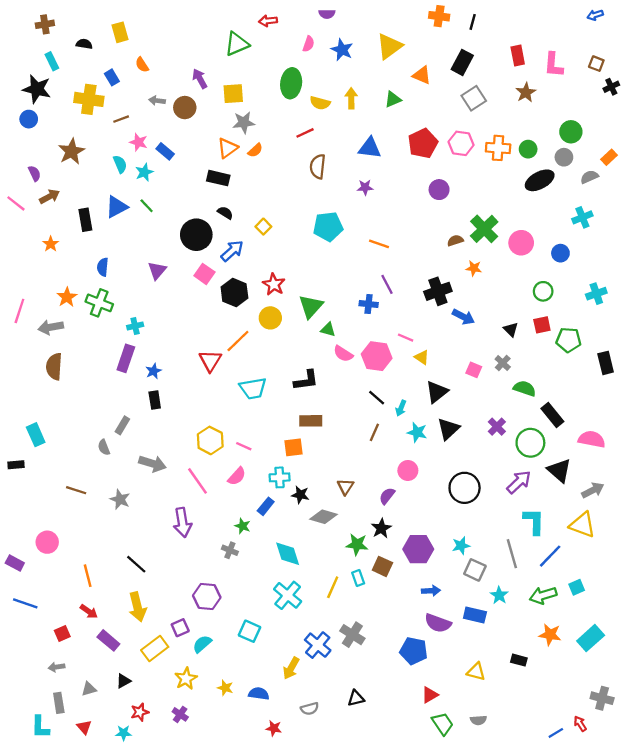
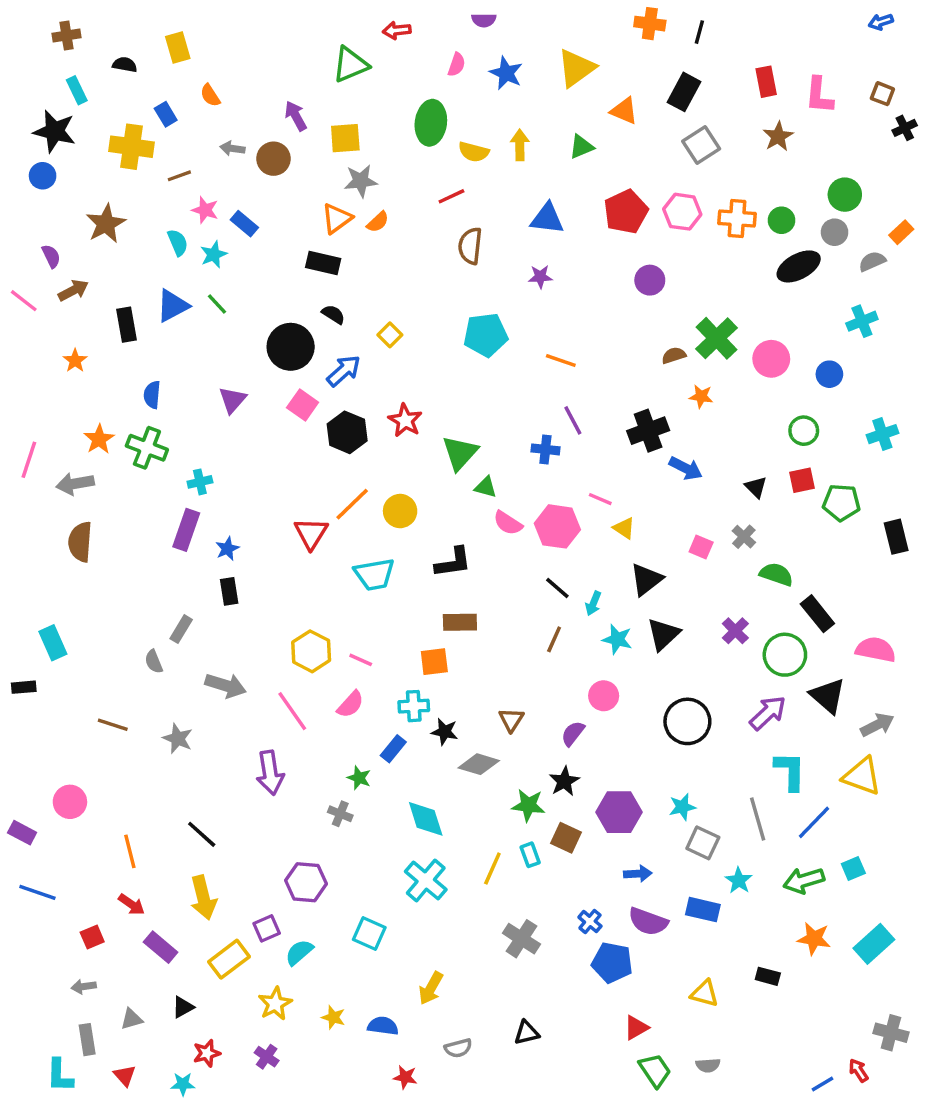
yellow circle: (270, 318) -> (400, 511), moved
blue cross: (318, 645) -> (590, 922), moved, size x0.6

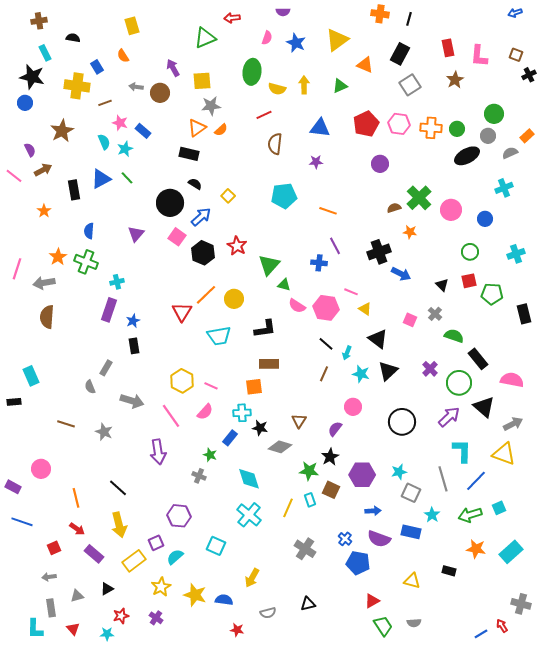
yellow rectangle: (178, 47) -> (132, 26), moved
black triangle: (646, 579) -> (378, 339), turned -45
yellow star: (333, 1017) -> (195, 595), size x1.6

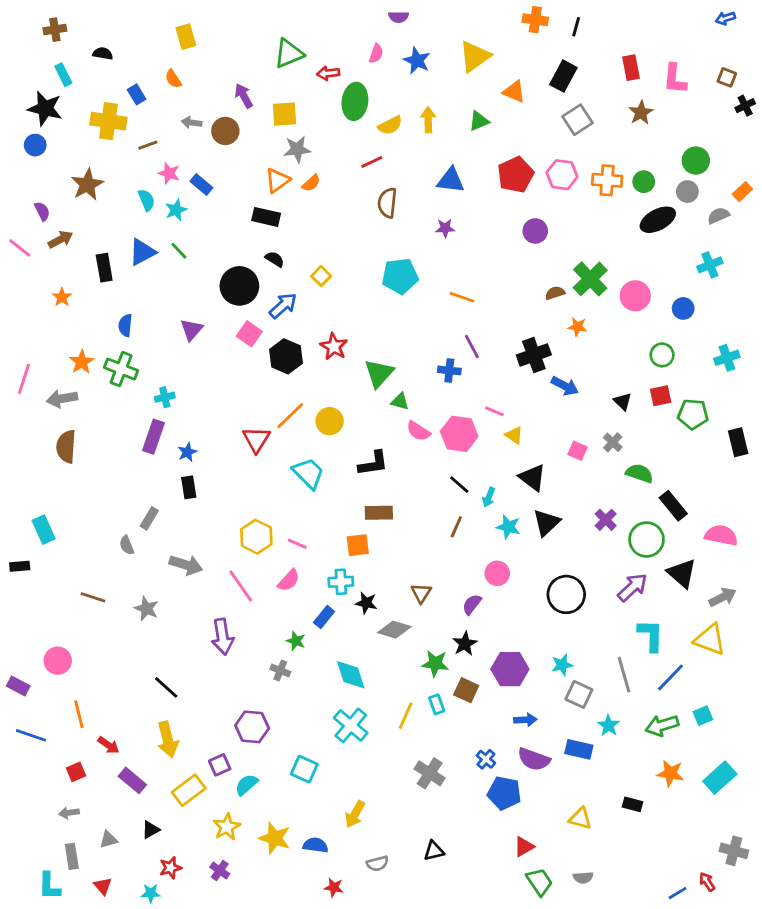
red arrow: (232, 18) -> (328, 73), moved
yellow semicircle: (277, 89) -> (390, 125), turned -42
cyan trapezoid: (219, 336) -> (308, 473), turned -125
orange line: (76, 498) -> (79, 714), moved

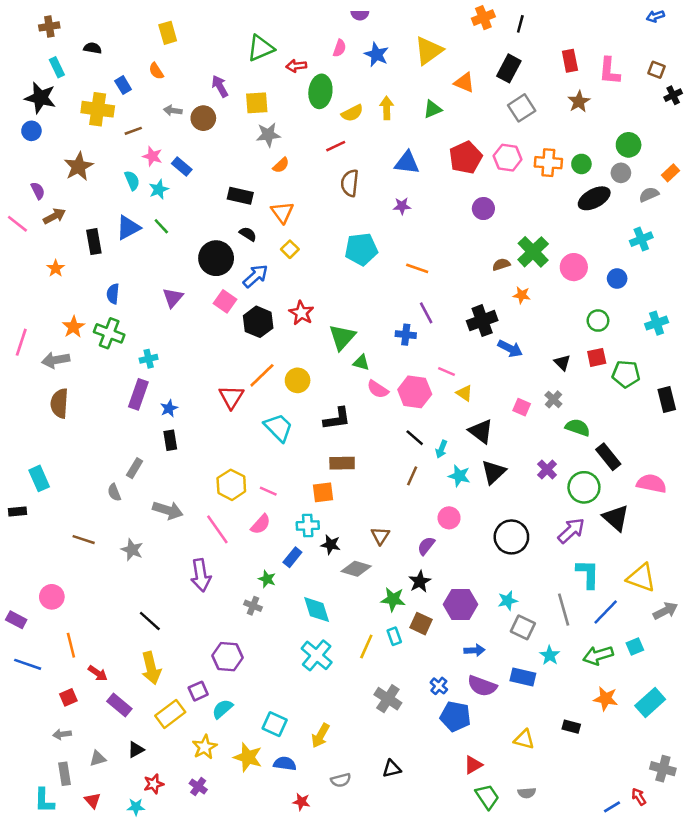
orange cross: (535, 20) -> (483, 18), turned -30
orange triangle: (277, 180) -> (282, 212), moved, turned -30
gray arrow: (723, 597) -> (665, 611), moved
cyan square: (304, 769) -> (275, 724), moved

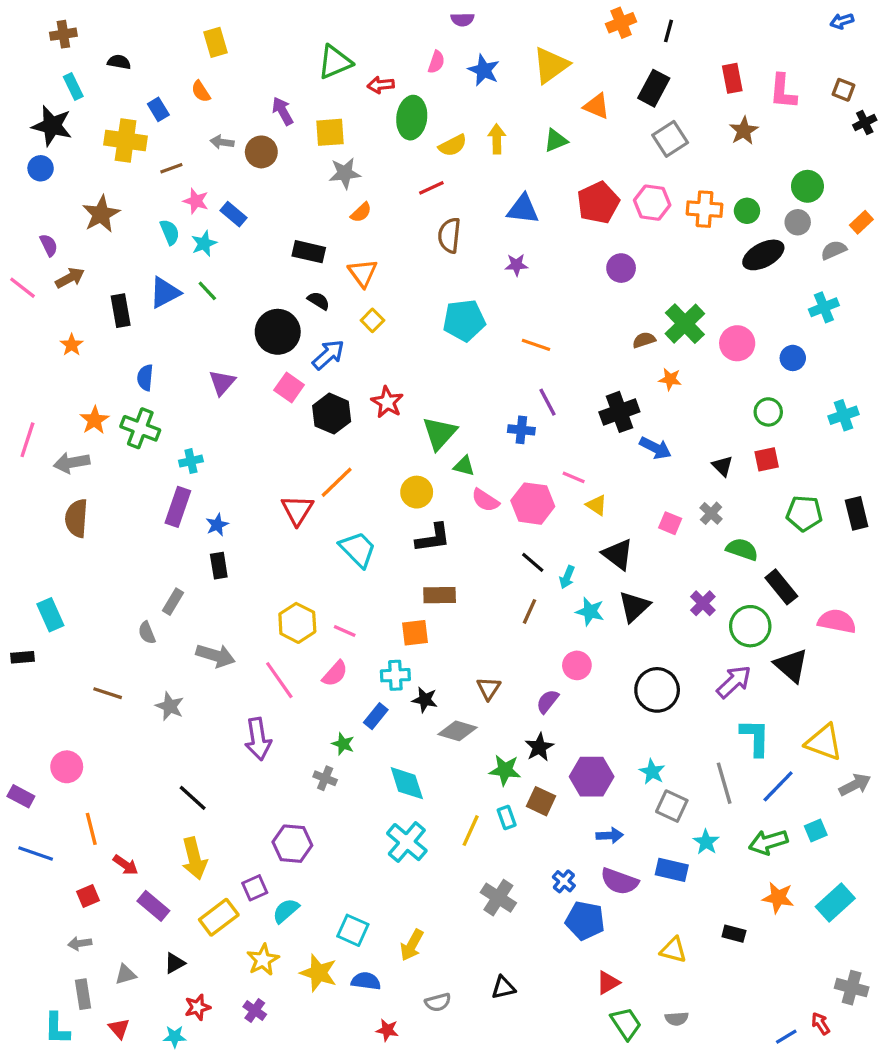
green pentagon: (626, 374) -> (804, 513), moved
yellow circle: (298, 380) -> (417, 492), moved
cyan star: (508, 601) -> (652, 772), turned -30

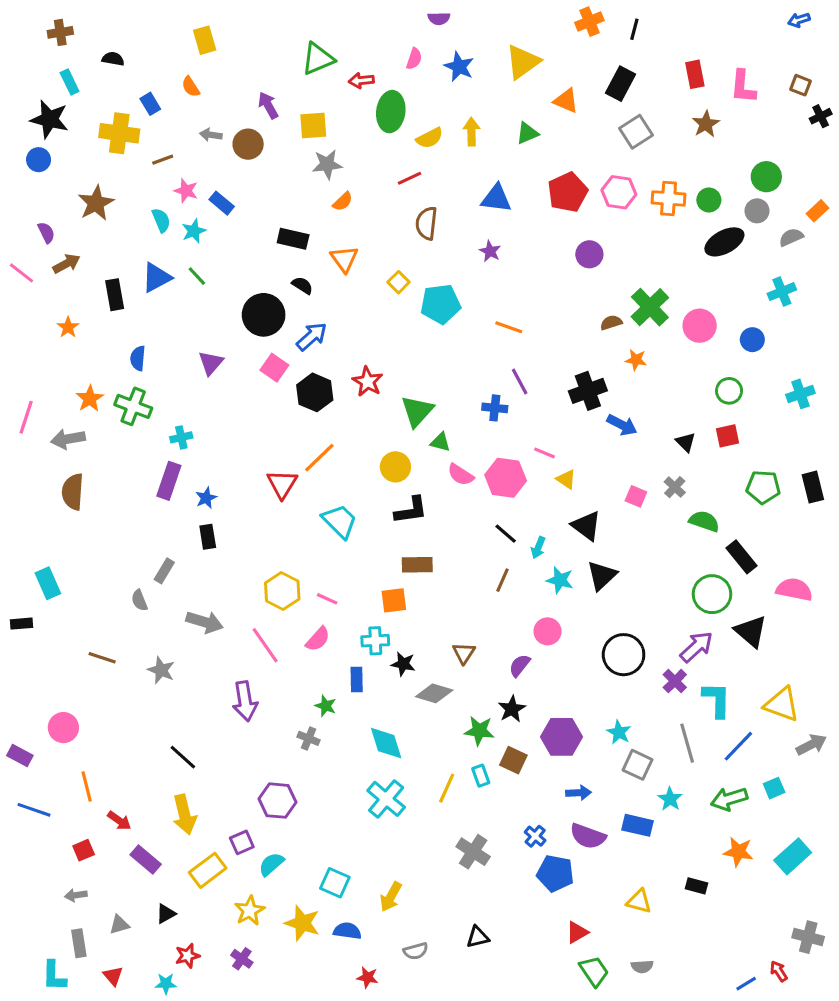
purple star: (516, 265) -> (490, 251), turned 30
yellow square: (372, 320) -> (399, 282), moved
purple cross: (703, 603) -> (675, 681), moved
blue rectangle: (376, 716) -> (357, 679), turned -40

